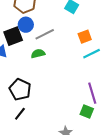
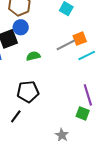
gray line: (45, 34) -> (66, 45), moved
black pentagon: (20, 90) -> (28, 92), moved, turned -30

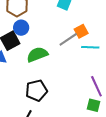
green semicircle: (33, 56) -> (37, 55), size x1.5
cyan line: (87, 56) -> (90, 47), turned 36

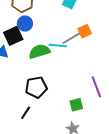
cyan line: (90, 47) -> (58, 46), moved
green square: (94, 105) -> (76, 105), moved, turned -32

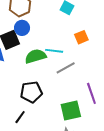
gray line: (71, 38) -> (66, 68), moved
green square: (76, 105) -> (71, 111), size x1.5

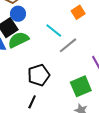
cyan line: (54, 51) -> (54, 31), turned 42
green semicircle: (36, 56) -> (18, 40), moved

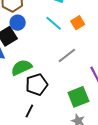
cyan line: (54, 31) -> (54, 23), moved
green semicircle: (18, 40) -> (21, 67), moved

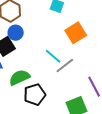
cyan line: (54, 23) -> (53, 56), moved
orange square: (78, 23) -> (76, 33), size x1.5

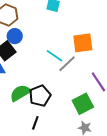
orange square: (76, 33) -> (83, 43), moved, turned 30
green semicircle: (19, 77) -> (20, 93), moved

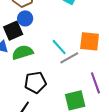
green semicircle: (20, 93) -> (23, 52), moved

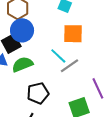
blue circle: (25, 18) -> (22, 30), size x1.5
orange square: (90, 41) -> (73, 34), moved

